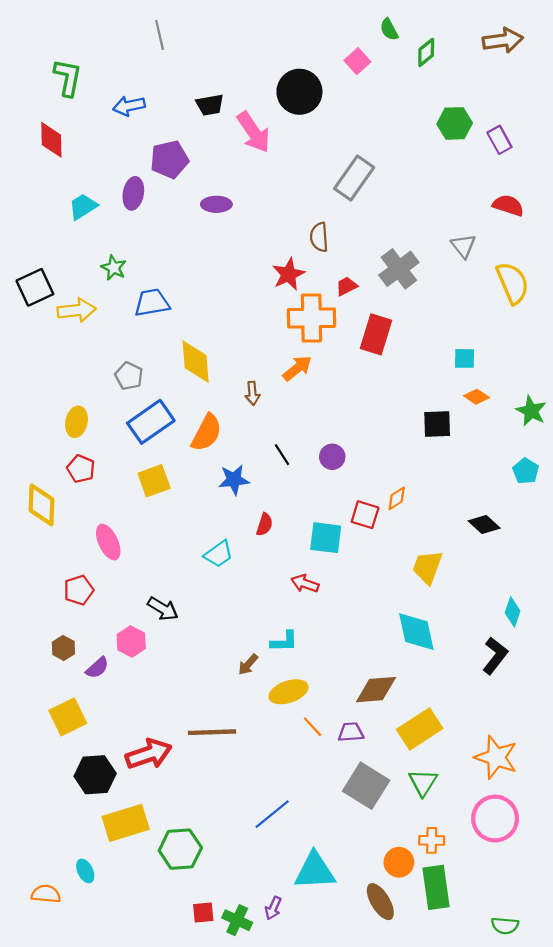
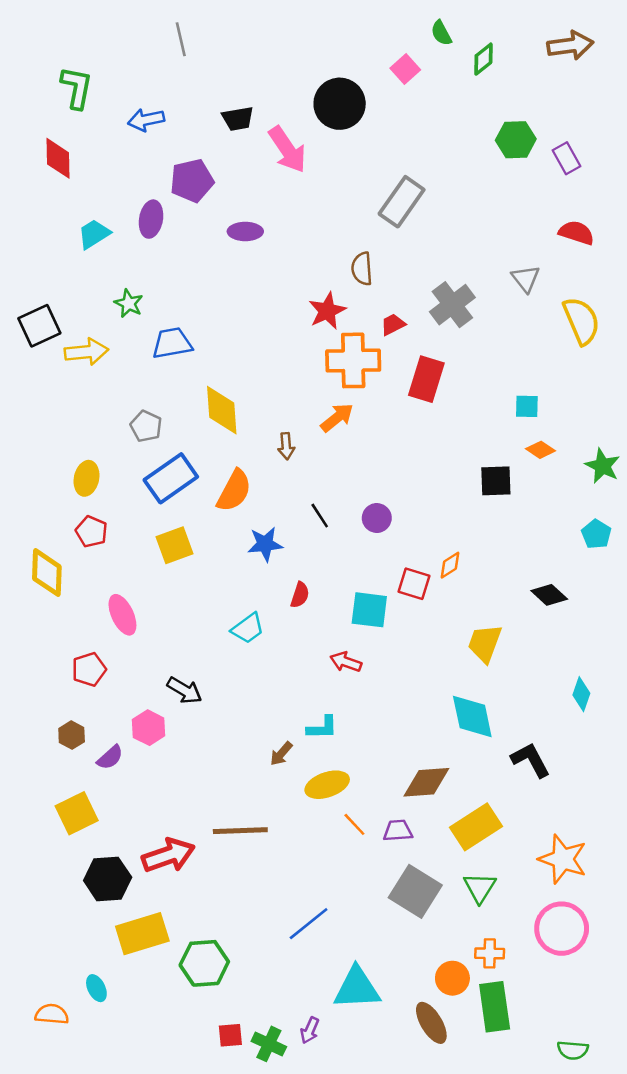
black L-shape: (495, 656) -> (531, 760), moved, turned -66

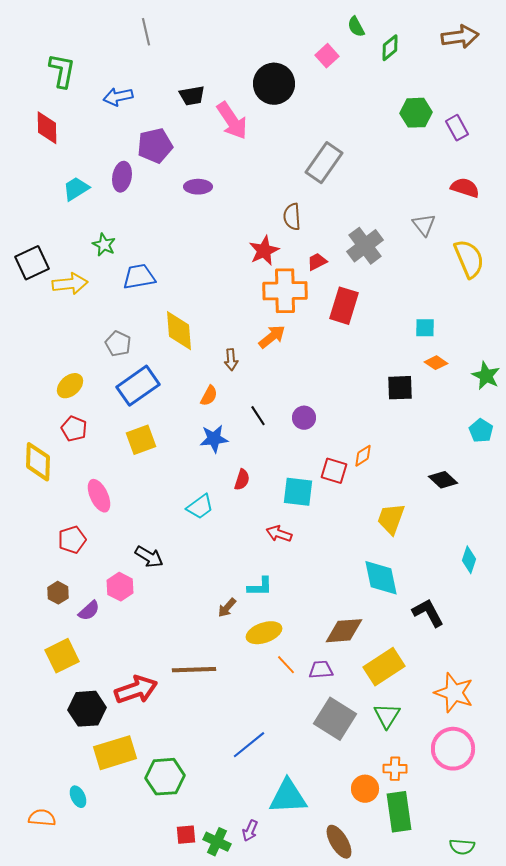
yellow ellipse: (87, 478) -> (70, 386), turned 36
orange semicircle: (234, 491) -> (209, 396), moved, size x0.6
brown ellipse: (431, 1023) -> (339, 842), moved

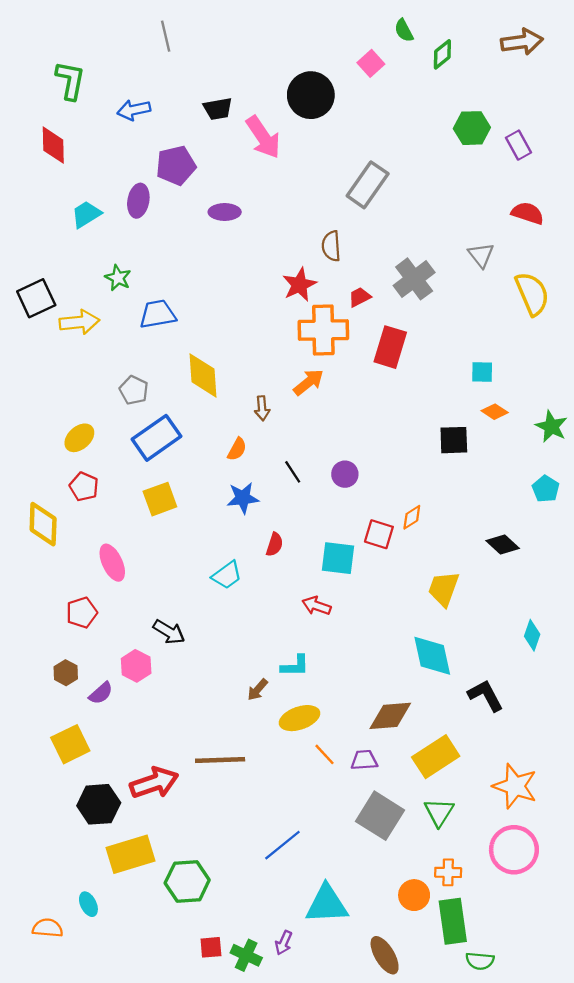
green semicircle: (462, 847) -> (480, 961), moved

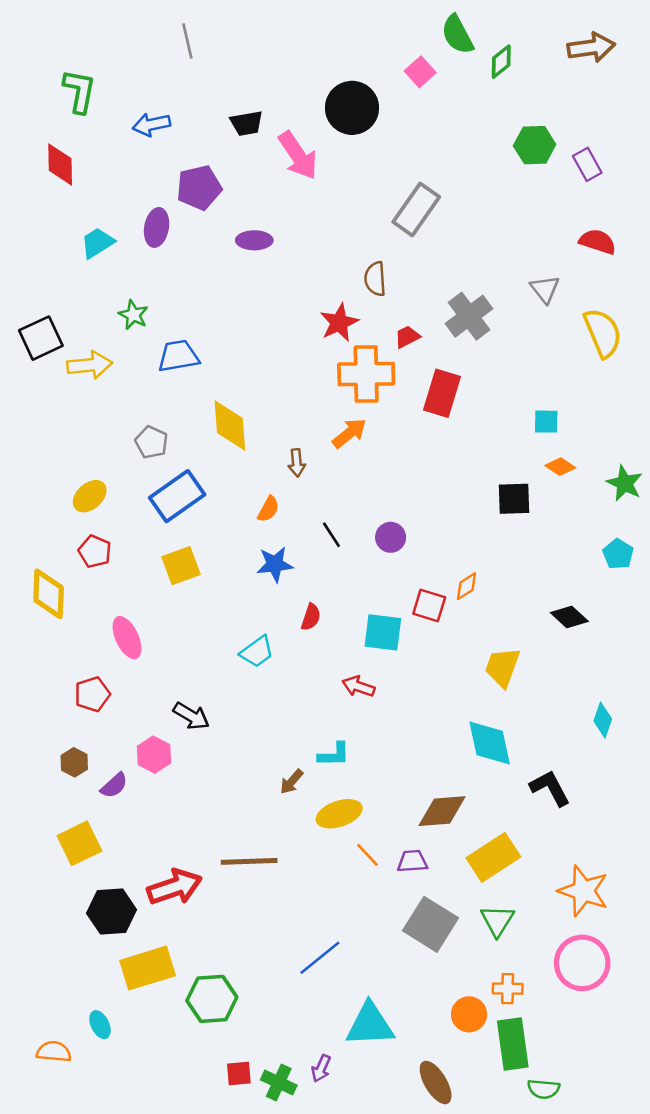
green semicircle: (404, 30) -> (457, 35), size x1.5

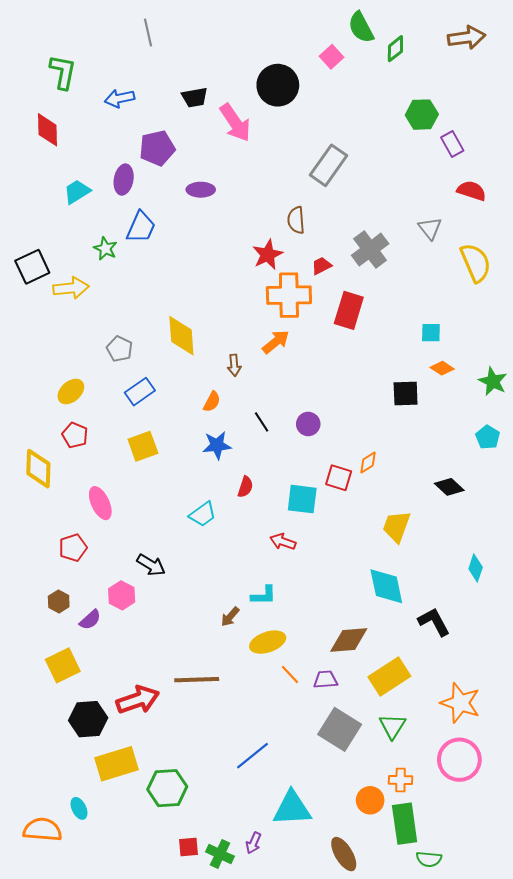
purple rectangle: (587, 164) -> (452, 144), moved
blue trapezoid: (178, 356) -> (141, 227), moved, turned 124
blue rectangle: (177, 496) -> (140, 392), size x0.7
orange semicircle: (54, 1052) -> (42, 830), size x1.4

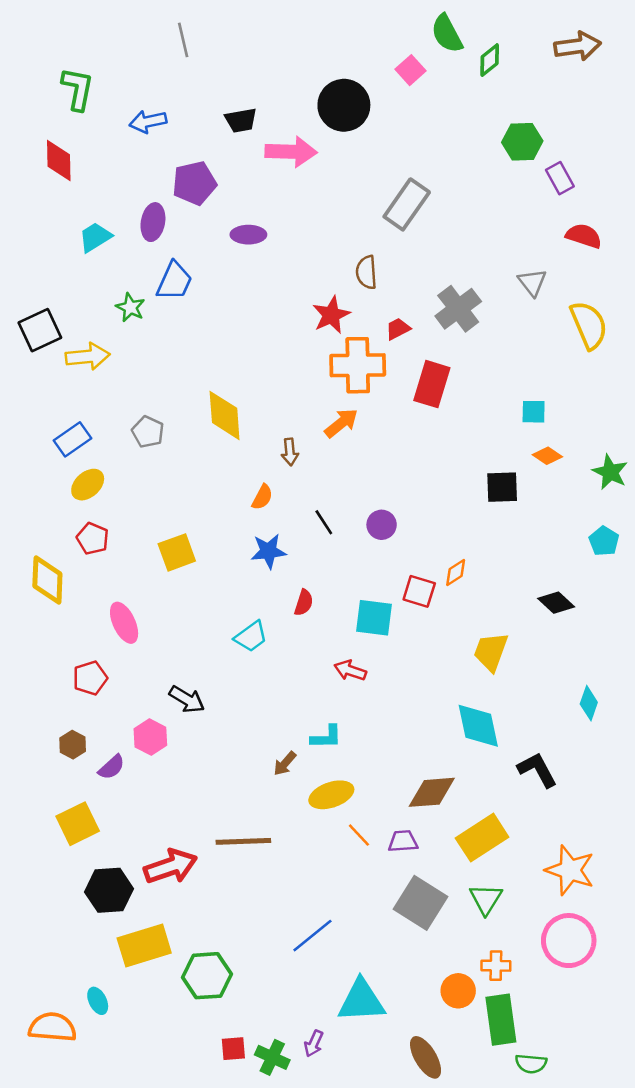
pink arrow: (235, 123) -> (291, 152), turned -54
blue rectangle: (140, 392) -> (73, 439), moved

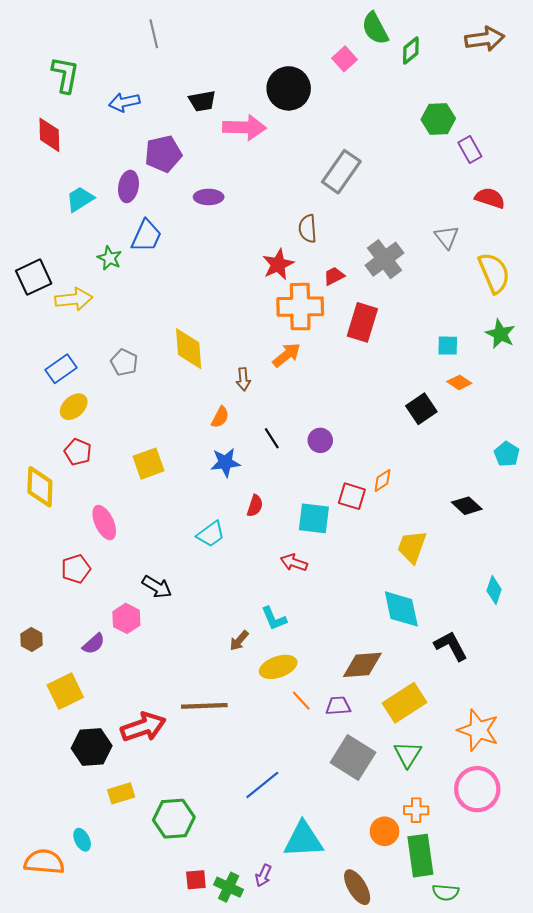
green star: (610, 472) -> (500, 334), moved
black square: (502, 487) -> (421, 409), turned -32
cyan L-shape: (326, 737) -> (274, 618), turned 68
brown hexagon: (73, 745) -> (32, 640), moved
yellow rectangle: (144, 946) -> (121, 793), size x0.6

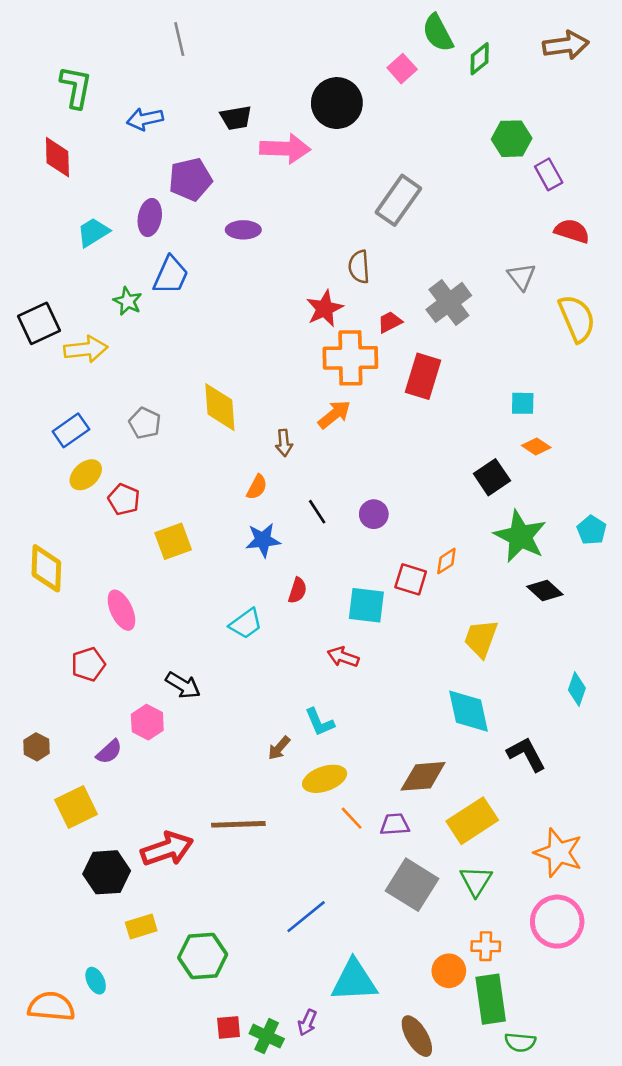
green star: (500, 334) -> (520, 536), moved, size x1.5
red pentagon: (78, 452) -> (124, 499), moved

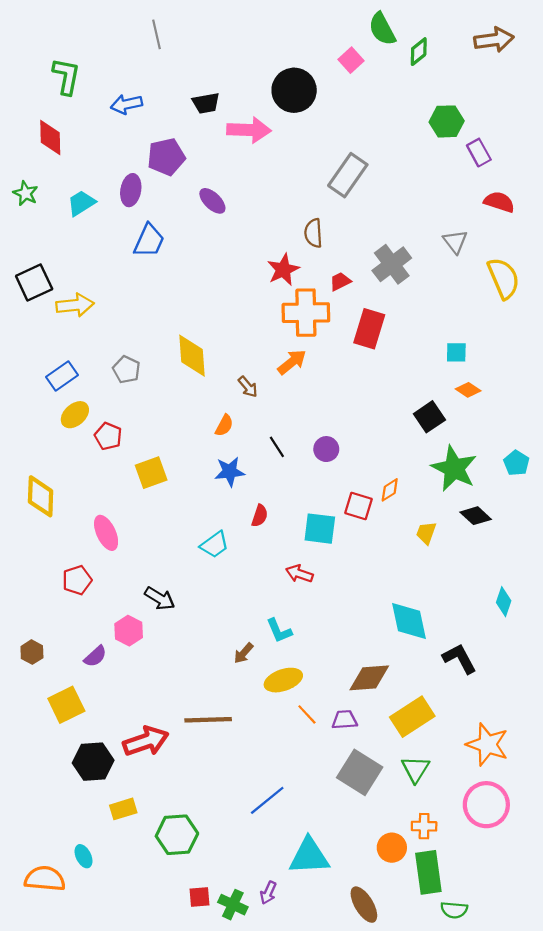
purple ellipse: (243, 230) -> (212, 201), turned 44
green star: (128, 301) -> (25, 193), moved
brown arrow: (284, 443) -> (248, 387), turned -35
yellow trapezoid: (481, 638) -> (426, 533), moved, size x0.7

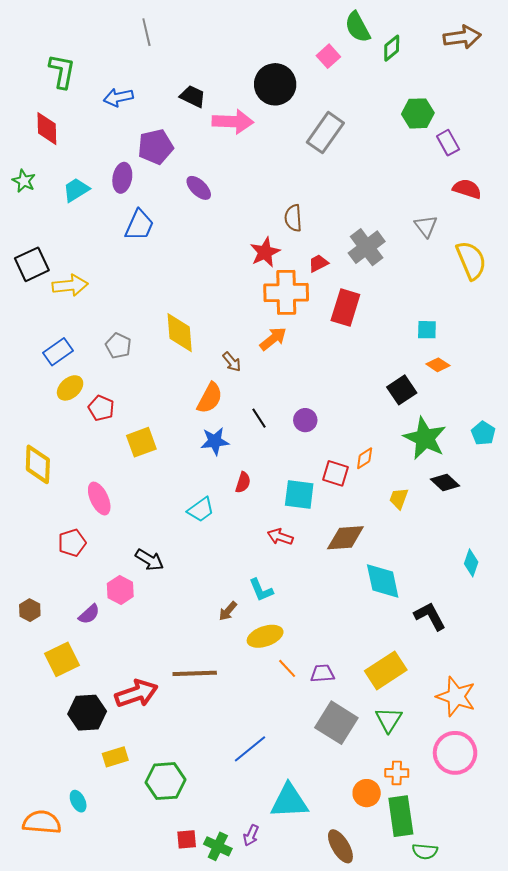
black trapezoid: (206, 103) -> (193, 96), turned -144
gray rectangle: (348, 175) -> (325, 133), moved
orange semicircle: (224, 425) -> (210, 398), size x1.5
brown diamond: (369, 678) -> (345, 538), moved

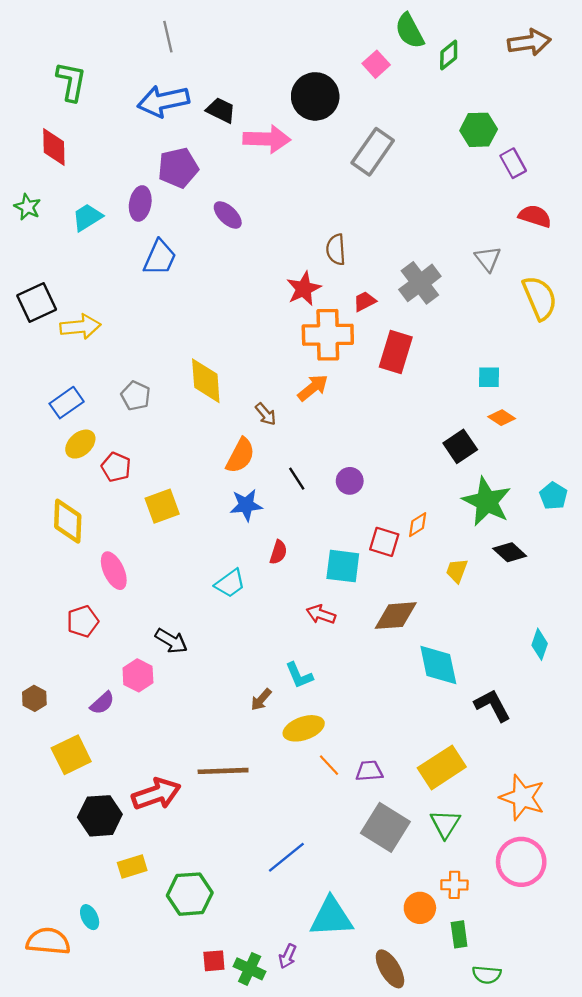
blue arrow: (118, 97) -> (163, 101), moved, size x1.5
yellow diamond: (38, 464) -> (68, 521), moved
green rectangle: (401, 816) -> (459, 934), size x0.6

